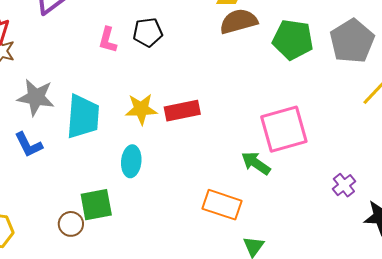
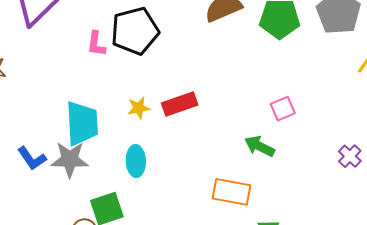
black pentagon: (148, 32) -> (135, 31), size x1.6
gray star: (36, 97) -> (70, 160), moved
yellow star: (141, 109) -> (139, 108), size x0.7
pink square: (284, 129) -> (283, 109), size x0.5

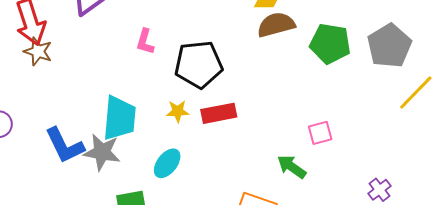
black pentagon: (135, 31) -> (199, 64), moved
blue L-shape: (32, 158) -> (65, 145), size x1.4
cyan ellipse: (136, 161) -> (167, 163), turned 32

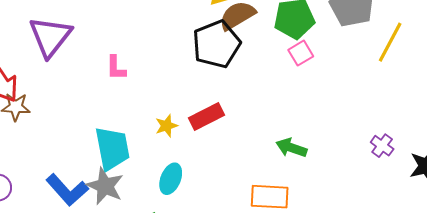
black pentagon: (199, 64) -> (216, 44), moved
pink square: (320, 133) -> (301, 53), moved
gray star: (102, 152) -> (105, 186), turned 30

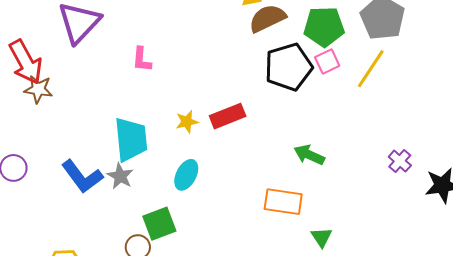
yellow line: (390, 42) -> (371, 69), moved
black pentagon: (216, 44) -> (289, 67), moved
gray star: (105, 186) -> (120, 176), size x0.7

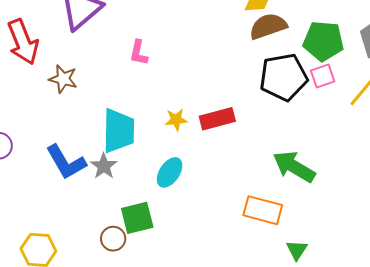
brown star: (38, 89) -> (63, 79), moved
green arrow: (309, 155) -> (294, 167), size x1.4

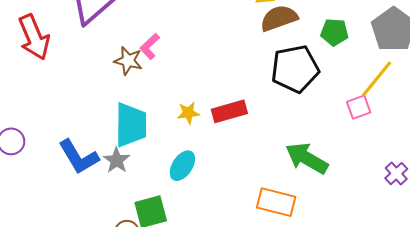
green pentagon: (323, 41) -> (334, 32), size x0.7
pink L-shape: (139, 53) -> (150, 46), turned 36
pink square: (323, 76) -> (359, 107), moved
brown star: (63, 79) -> (128, 61), moved

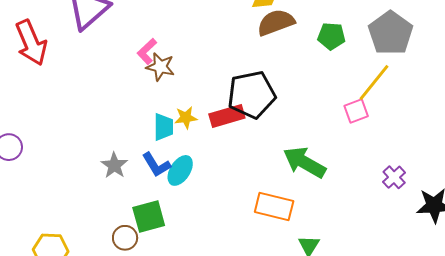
brown star: (128, 61) -> (160, 67), moved
black pentagon: (295, 69) -> (252, 95), moved
cyan trapezoid: (131, 125) -> (164, 127), moved, size x0.6
blue L-shape: (79, 157) -> (156, 165), moved, size x0.7

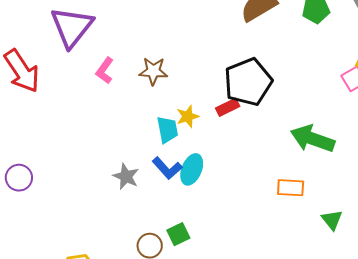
pink L-shape: (147, 51) -> (105, 70), moved
red rectangle: (227, 116) -> (228, 107), size x0.7
orange rectangle: (274, 206) -> (291, 188), size x0.7
green square: (149, 217) -> (178, 234), moved, size x0.7

